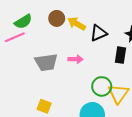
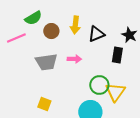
brown circle: (57, 18) -> (51, 31), moved
green semicircle: (23, 22) -> (33, 18), moved
yellow arrow: (77, 24) -> (75, 25), turned -114

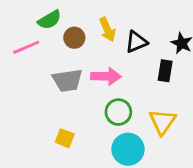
yellow arrow: (75, 25) -> (107, 29), turned -30
pink arrow: (74, 59) -> (106, 76), size x1.5
green circle: (99, 85) -> (118, 112), moved

